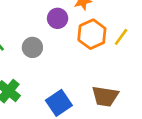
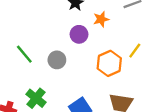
orange hexagon: (92, 34) -> (109, 63), moved

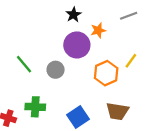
purple circle: (79, 34) -> (77, 45), size x1.5
green cross: (36, 98) -> (35, 107), turned -36

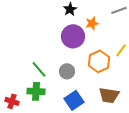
green line: (24, 64) -> (39, 69), moved
gray circle: (56, 70) -> (67, 71), moved

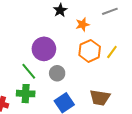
purple circle: (73, 36) -> (44, 49), moved
orange hexagon: (99, 61) -> (90, 51), moved

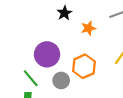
orange hexagon: (90, 51) -> (84, 66), moved

